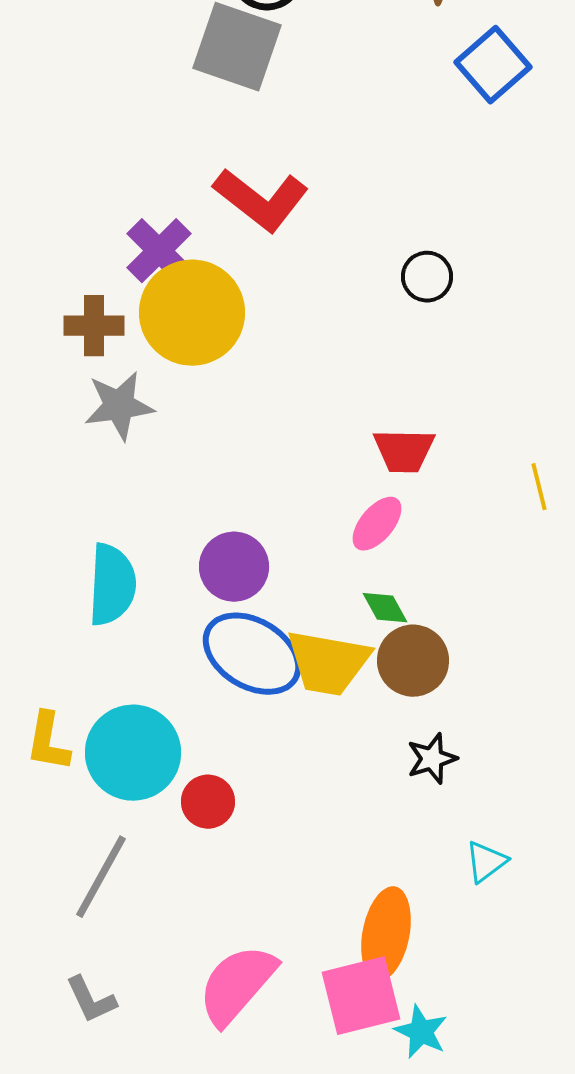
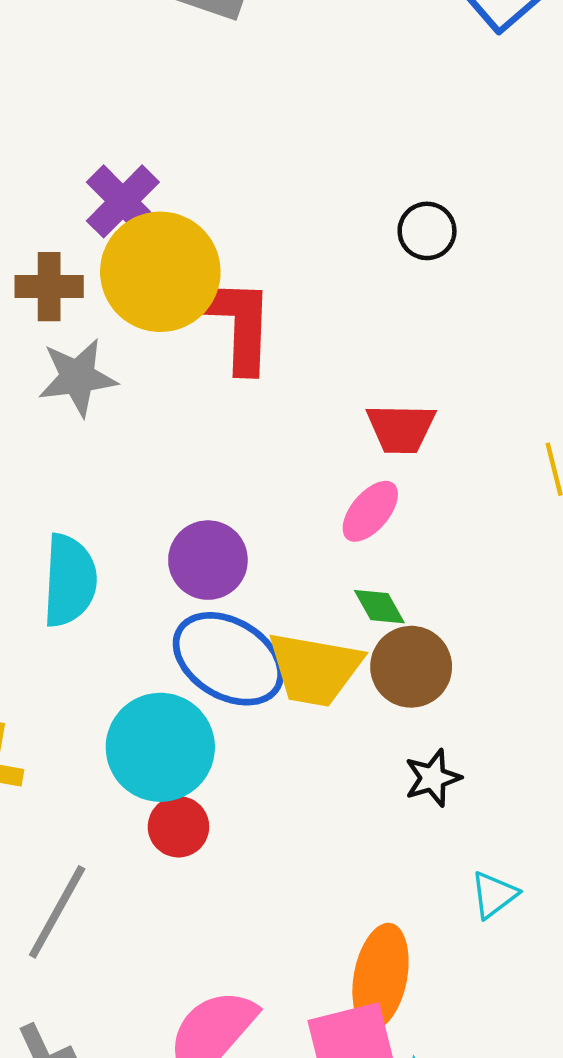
red L-shape: (261, 200) -> (237, 324), moved, turned -126
cyan circle: (133, 753) -> (160, 747), moved

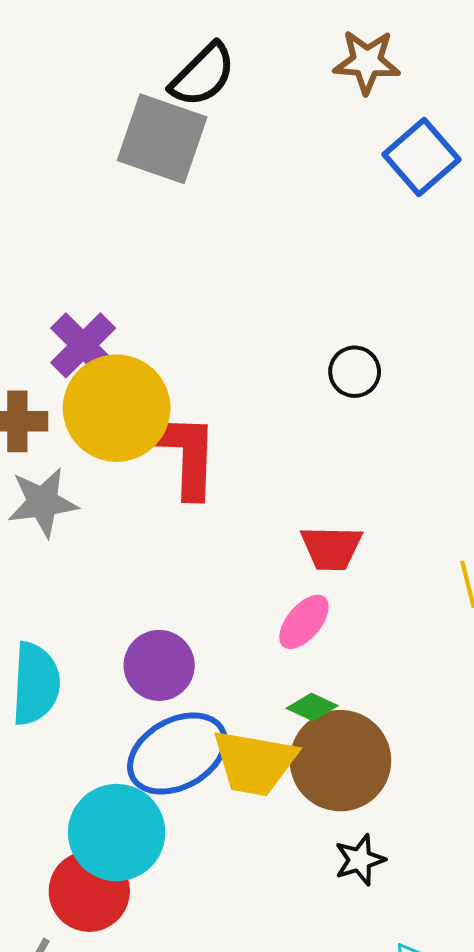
green diamond: (379, 607) -> (312, 707), turned -36
blue ellipse: (228, 659) -> (177, 754), turned -60
brown circle: (411, 667) -> (340, 761), size x1.4
red circle: (178, 827) -> (89, 891), moved, size x1.5

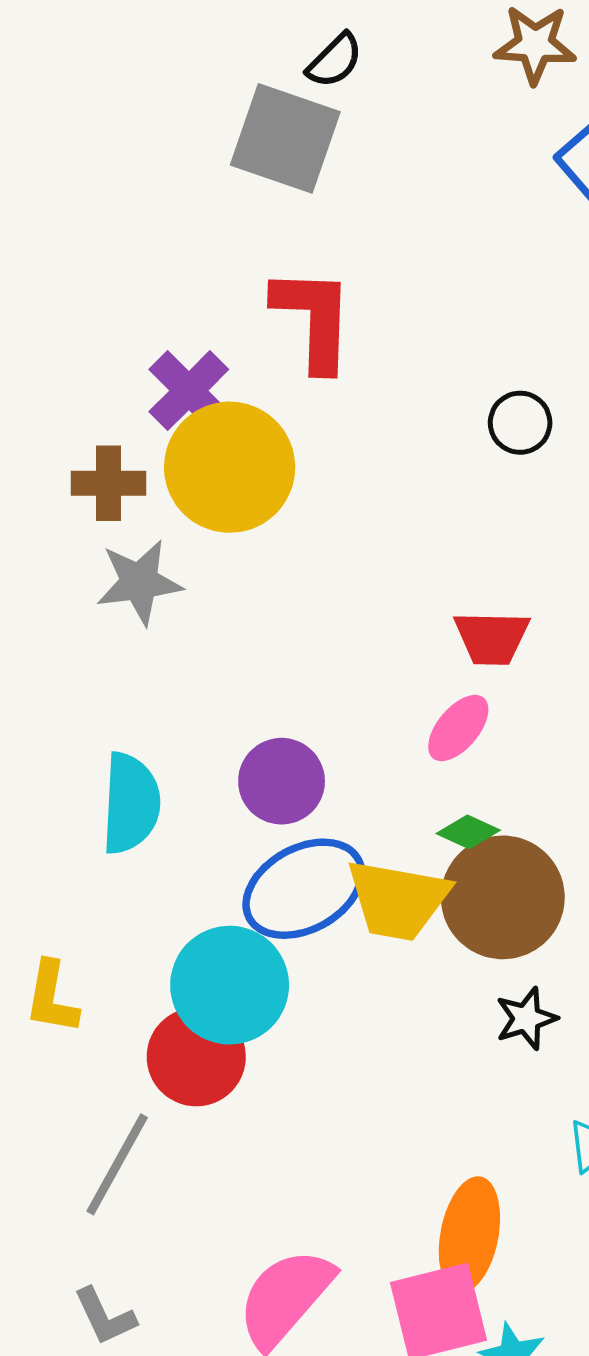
black semicircle: (203, 75) -> (335, 61), size x0.7
red L-shape: (185, 455) -> (314, 319), moved

